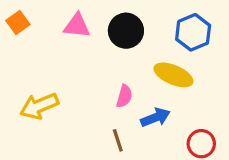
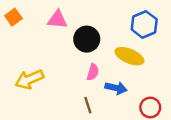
black circle: (126, 31) -> (87, 39), moved
blue arrow: (155, 117) -> (116, 88), turned 35

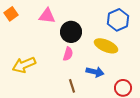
pink semicircle: (93, 72) -> (68, 54), moved

